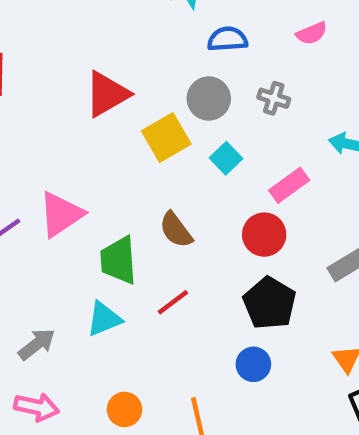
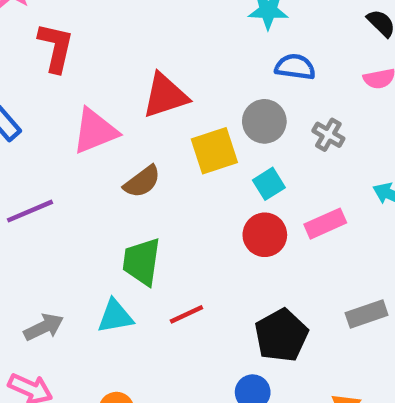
pink triangle: (61, 214) -> (95, 131), moved
brown semicircle: (176, 230) -> (142, 182), moved, turned -102
red circle: (264, 235) -> (265, 235), moved

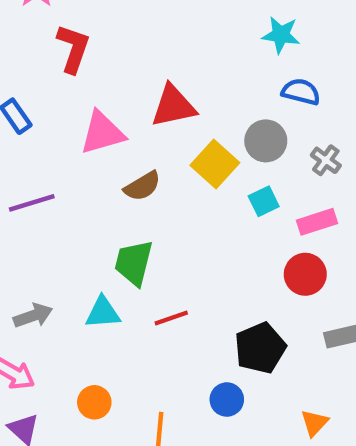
yellow square: (214, 151) -> (215, 164), turned -36
pink rectangle: (325, 224) -> (317, 222), moved
red circle: (265, 235) -> (305, 274), moved

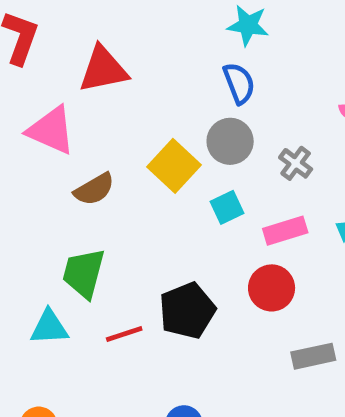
blue semicircle: (301, 92) -> (239, 83), moved, turned 54
red triangle: (173, 106) -> (103, 69), moved
pink triangle: (102, 133) -> (51, 130), turned 39
black pentagon: (260, 348) -> (187, 311), moved

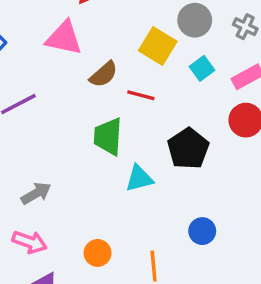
cyan triangle: (49, 327) -> (139, 178), moved
red line: (124, 334) -> (141, 95), moved, turned 44

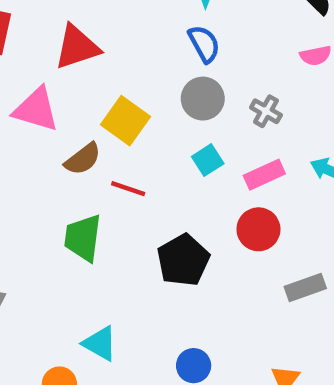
yellow square: (158, 46) -> (125, 121), moved
cyan triangle: (139, 178) -> (100, 343), moved, turned 40

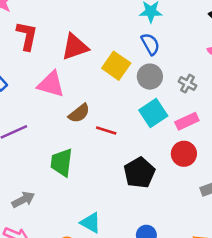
yellow square: (125, 121) -> (116, 66), moved
cyan square: (208, 160) -> (153, 113), size x1.5
green trapezoid: (83, 238) -> (62, 162), moved

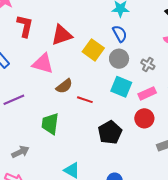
cyan square: (153, 113) -> (121, 87), turned -35

